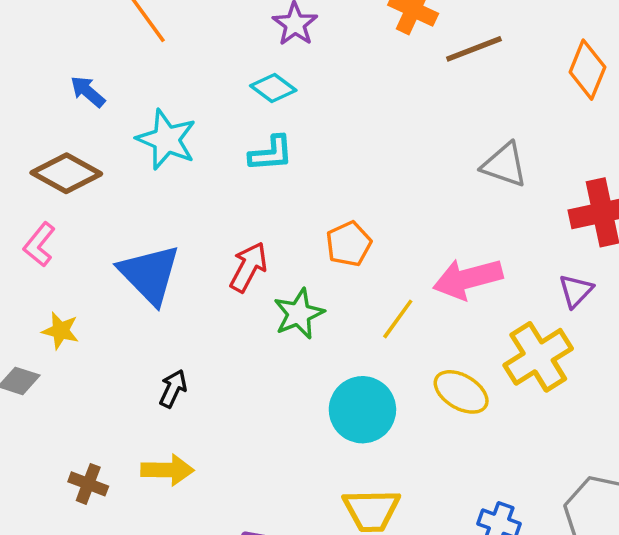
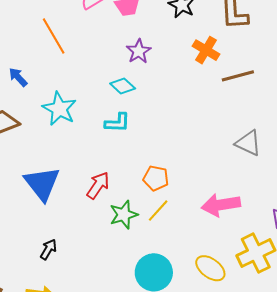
orange pentagon: (349, 244) -> (156, 178), turned 30
yellow line: (398, 319) -> (158, 211), moved

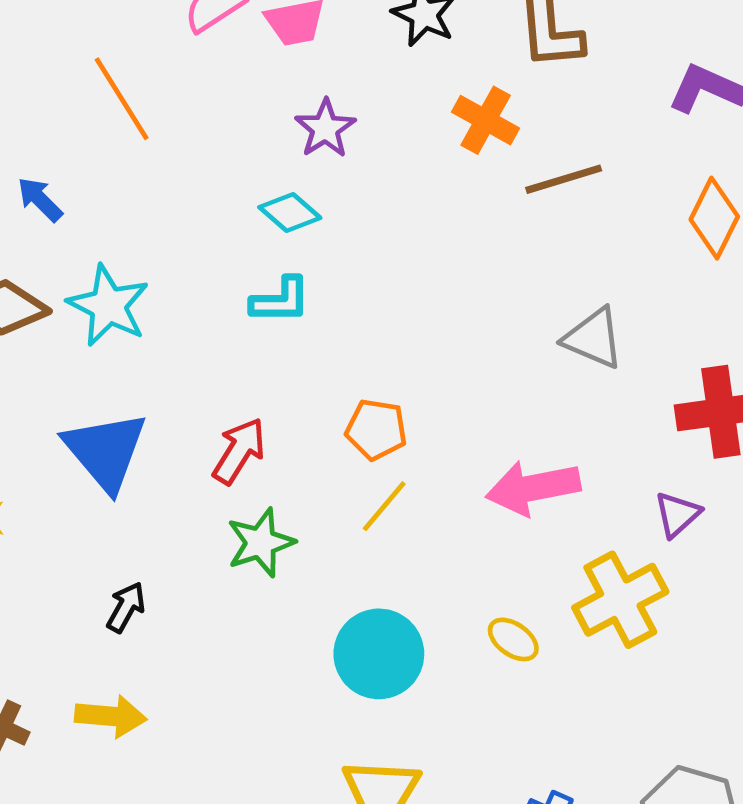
cyan star: (59, 109) -> (108, 306), moved
green star: (124, 215) -> (261, 543), moved
yellow ellipse: (210, 268) -> (513, 639), size x0.7

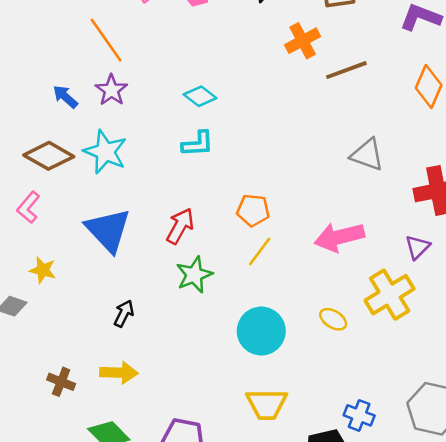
orange cross: (486, 120) -> (303, 41), turned 36
purple star: (325, 128) -> (111, 90), moved

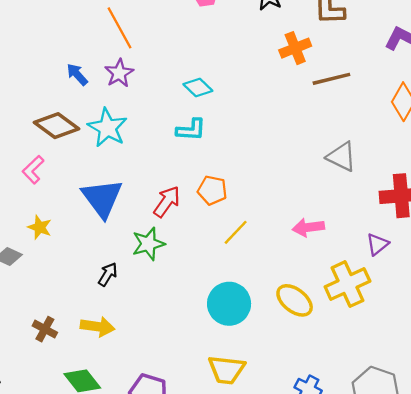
orange pentagon: (253, 210) -> (212, 190), moved
pink arrow: (339, 237) -> (308, 227), size x0.7
green star: (194, 275) -> (148, 244), moved
yellow ellipse: (333, 319) -> (295, 300), size x1.5

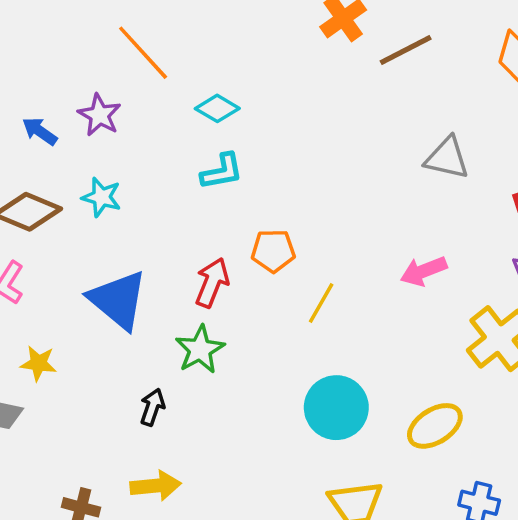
orange line: (119, 28) -> (143, 53), moved
cyan star: (107, 128) -> (101, 197), size x0.7
yellow ellipse: (295, 300) -> (435, 426), moved, turned -57

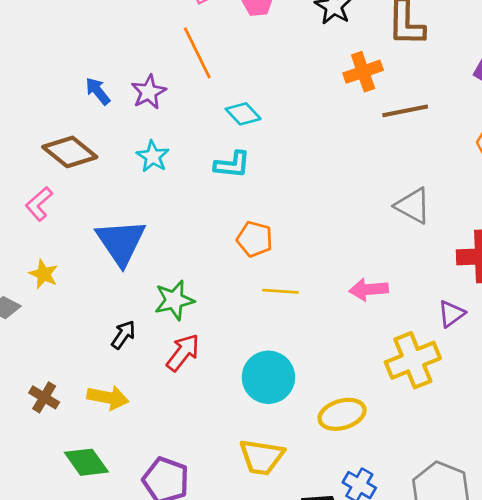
cyan star: (101, 197) -> (153, 156), moved
red arrow: (212, 283) -> (183, 353), moved
yellow line: (321, 303) -> (280, 291), turned 48

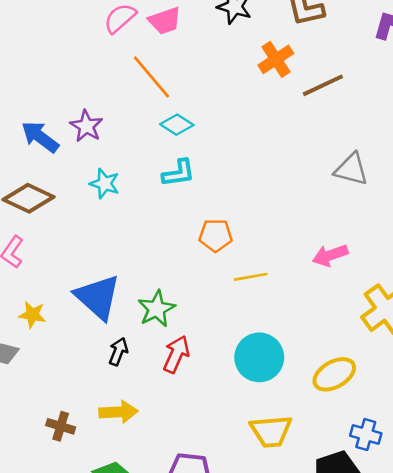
orange line: (197, 53) -> (152, 77), moved
blue arrow: (98, 91) -> (40, 137), size x1.4
blue triangle: (121, 242) -> (98, 297), moved

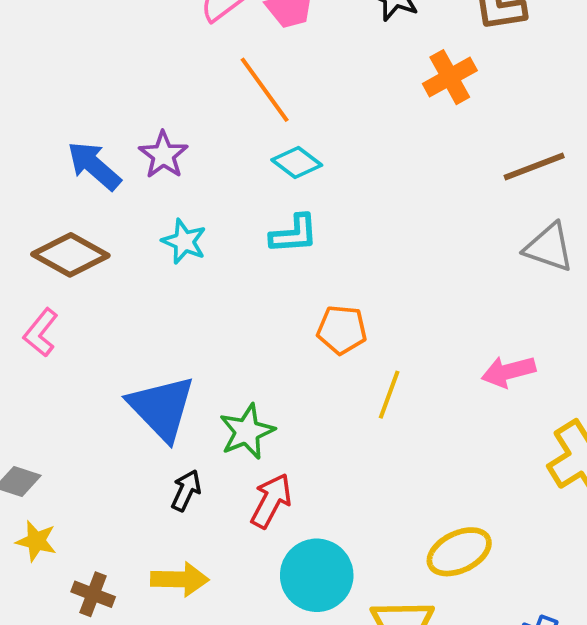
brown line: (323, 85) -> (534, 166), moved
yellow line: (251, 277) -> (389, 395), turned -64
yellow star: (32, 315) -> (36, 541), moved
cyan circle: (259, 357) -> (317, 575), moved
yellow ellipse: (334, 374) -> (459, 552), moved

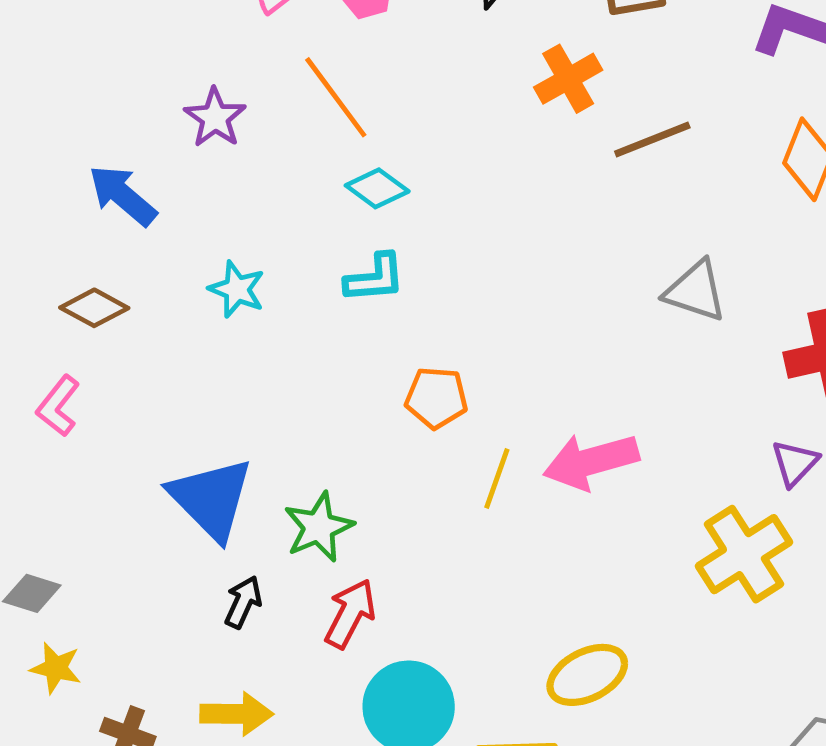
purple star: (163, 155) -> (215, 118), moved
brown line: (534, 166) -> (652, 139), moved
brown diamond: (70, 255) -> (94, 308), size x0.7
pink arrow: (508, 372) -> (591, 461), moved, size x1.4

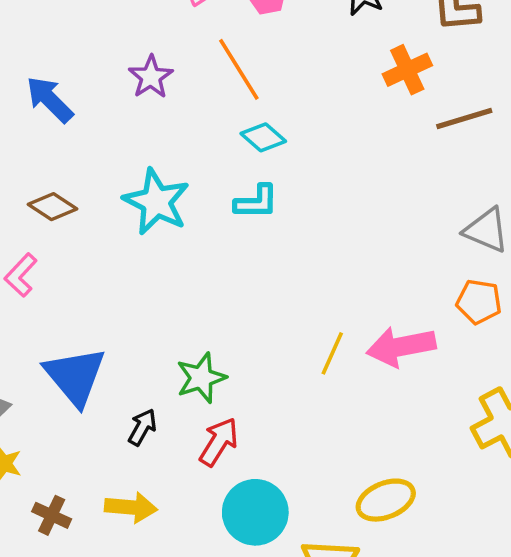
blue arrow: (123, 195) -> (50, 99), moved
cyan star: (237, 289) -> (156, 202), size x1.6
orange pentagon: (436, 398) -> (479, 302), moved
blue triangle: (211, 499) -> (75, 376), moved

